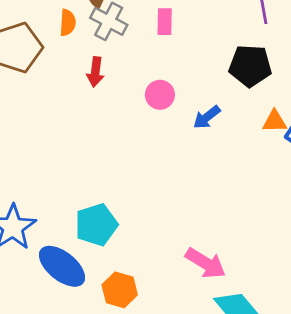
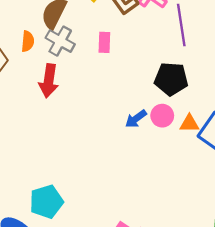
red arrow: (95, 72) -> (49, 81), size x1.4
pink circle: (160, 95) -> (162, 116), moved

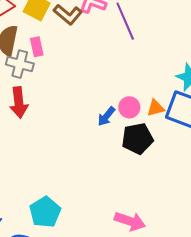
pink rectangle: (104, 42) -> (37, 47), moved
black pentagon: (171, 79) -> (137, 139), moved

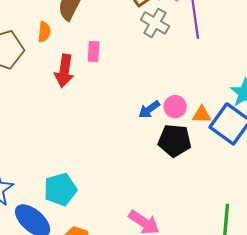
pink rectangle: (37, 47) -> (94, 52), moved
gray cross: (20, 64) -> (155, 23), moved

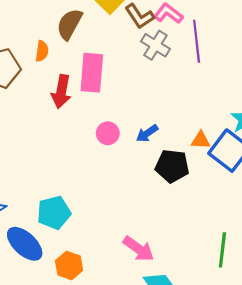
pink rectangle: (94, 52) -> (92, 73), size x1.8
pink circle: (175, 107) -> (108, 133), moved

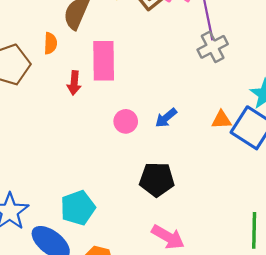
gray cross: (155, 45) -> (213, 47), moved, turned 36
red arrow: (61, 92) -> (74, 83), size x0.7
black pentagon: (172, 166) -> (157, 179), moved

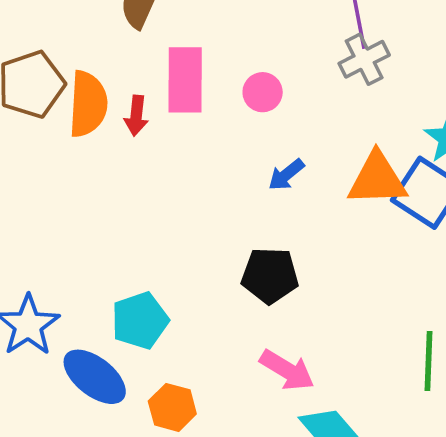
orange semicircle: (50, 43) -> (88, 104), moved, size x1.8
orange triangle: (221, 120) -> (377, 179), size x1.8
pink circle: (126, 121) -> (263, 92), moved

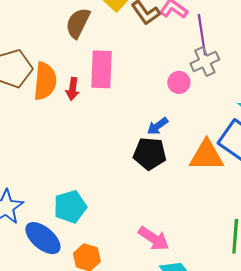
pink circle: (263, 92) -> (179, 82), moved
orange triangle: (377, 179) -> (206, 156), moved
black pentagon: (270, 276) -> (150, 154), moved

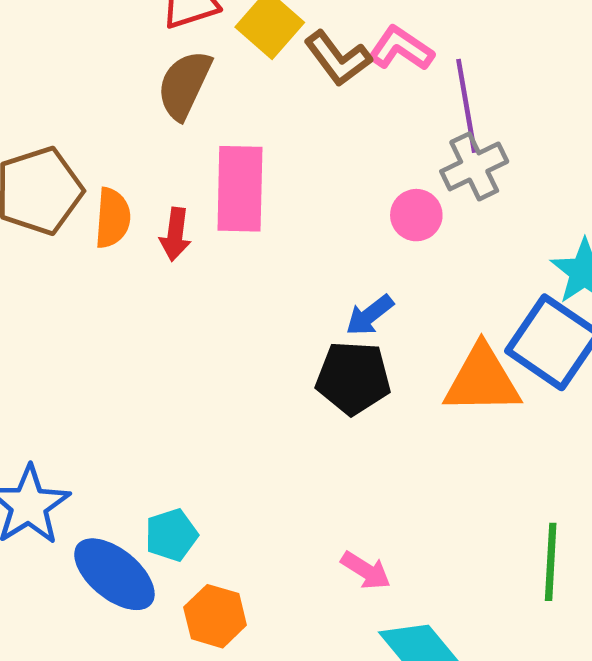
orange semicircle: (45, 81) -> (113, 218), size x0.7
cyan pentagon: (70, 207) -> (171, 535), moved, size x0.7
pink arrow: (154, 239) -> (366, 570), size x0.7

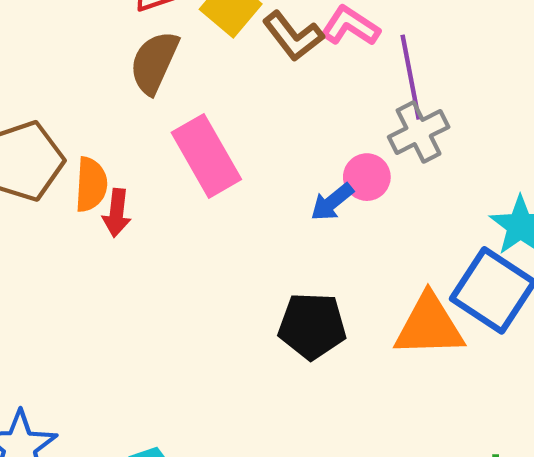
pink rectangle: (240, 189) -> (206, 156), turned -30
red arrow: (175, 234) -> (117, 213), moved
blue arrow: (370, 315) -> (332, 202), moved

